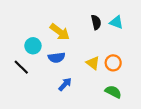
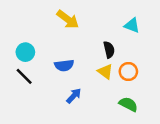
black semicircle: (96, 22) -> (109, 50), moved
yellow arrow: (60, 32) -> (68, 19), moved
cyan circle: (33, 46) -> (25, 52), moved

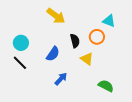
black semicircle: (109, 50) -> (75, 41), moved
blue semicircle: (64, 65) -> (53, 54), turned -49
orange circle: (128, 72) -> (97, 37), moved

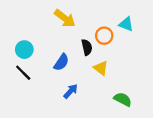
orange circle: (97, 37) -> (104, 36), moved

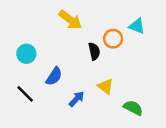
blue semicircle: (61, 62) -> (54, 76), moved
yellow triangle: (101, 68) -> (105, 86), moved
black line: (23, 73) -> (25, 94), moved

